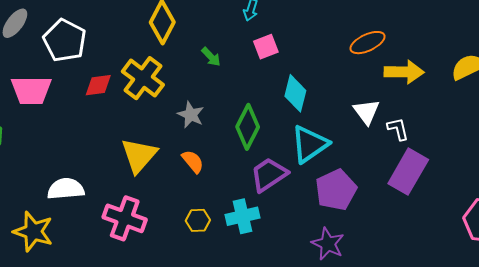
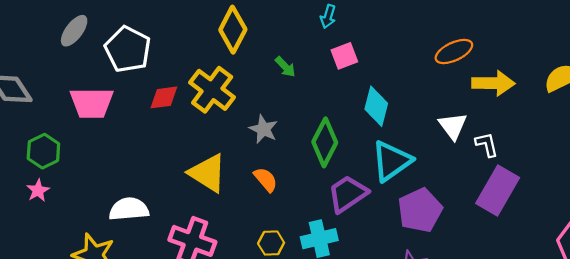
yellow triangle: (139, 155) -> (208, 173), turned -39

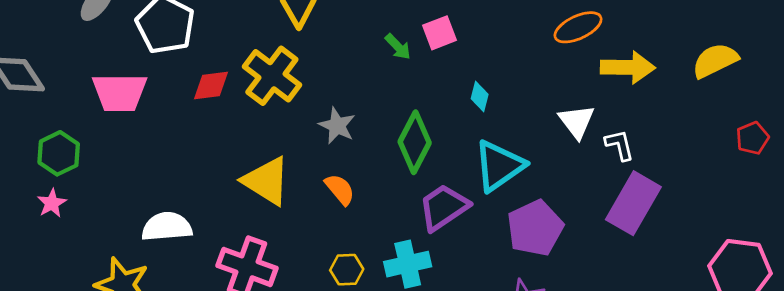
green arrow: (285, 67) -> (398, 47), moved
cyan diamond: (376, 106) -> (480, 97), size x0.6

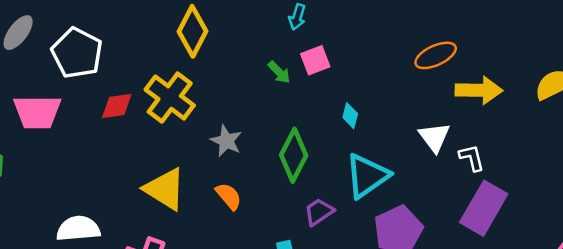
purple trapezoid: (444, 207) -> (319, 212), size x0.7

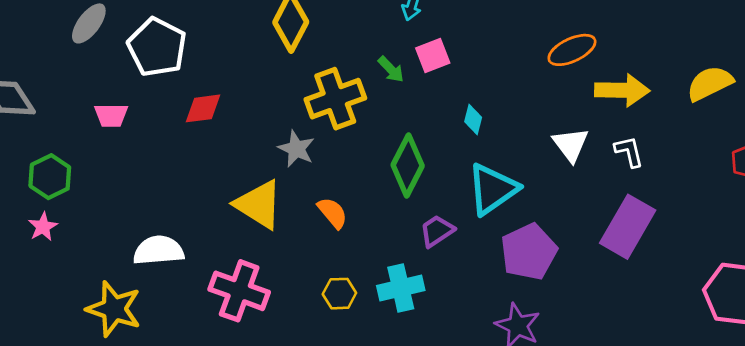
yellow cross: (170, 98) -> (335, 99), moved, turned 33
pink trapezoid: (37, 112) -> (111, 115), size x0.6
gray star: (226, 141) -> (296, 149), moved
white L-shape: (472, 158) -> (629, 152), moved

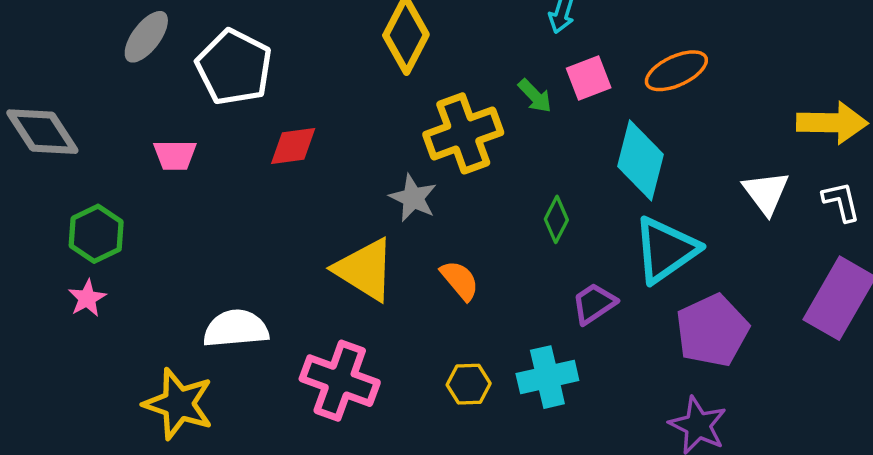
orange ellipse: (572, 50) -> (676, 71), moved
cyan diamond: (473, 120) -> (641, 160), size x2.0
green diamond: (408, 165) -> (556, 219), size x0.6

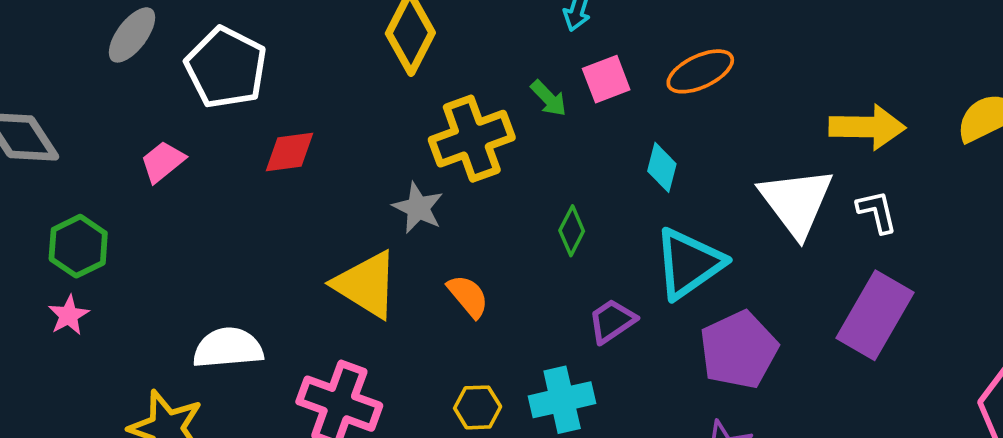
pink trapezoid: (175, 155) -> (163, 162), turned 141
cyan diamond: (641, 160) -> (662, 167), size x0.6
white triangle: (766, 193) -> (796, 202), size x1.5

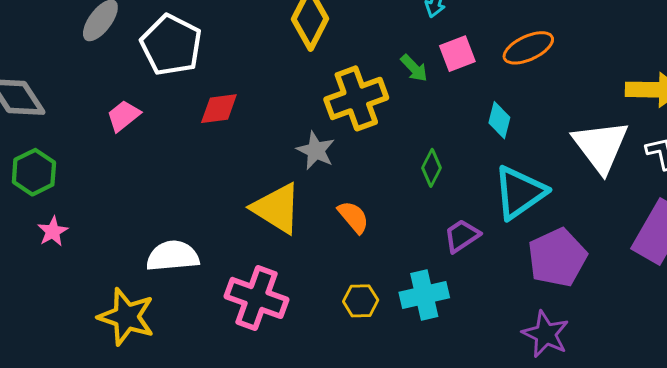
green hexagon: (78, 246) -> (34, 172), moved

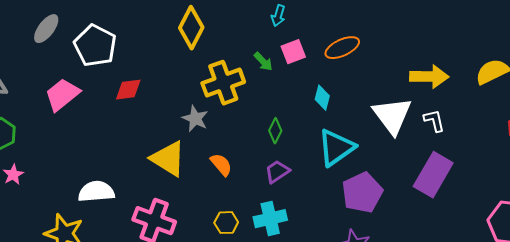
pink trapezoid: (124, 116) -> (62, 95), size x1.5
purple trapezoid: (462, 236) -> (277, 172), moved

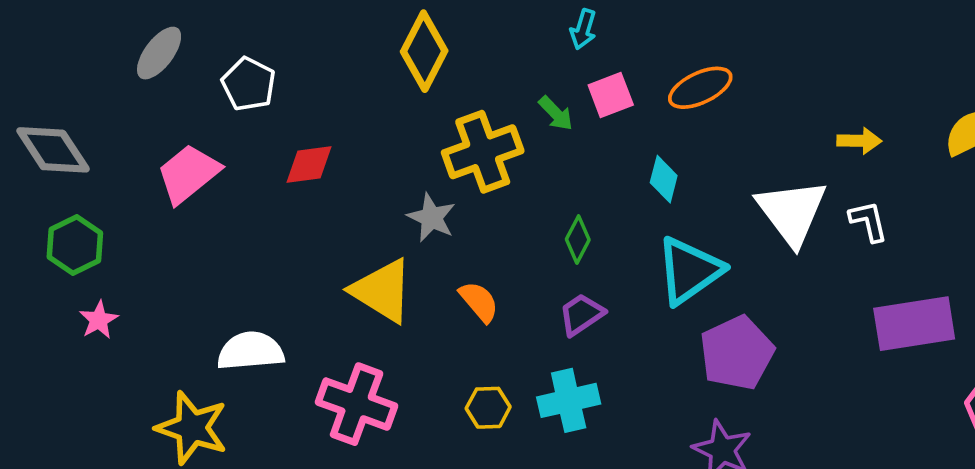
white pentagon: (95, 46) -> (249, 84), size x0.7
yellow arrow: (429, 77) -> (859, 141), size x0.6
purple rectangle: (433, 175) -> (914, 324), moved, turned 51

